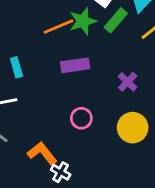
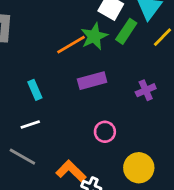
purple cross: (128, 82) -> (146, 90), turned 30
yellow circle: (133, 128) -> (139, 168), moved

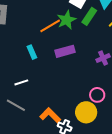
cyan rectangle: (35, 90) -> (32, 52), moved
pink circle: (105, 132) -> (97, 95), moved
yellow circle: (139, 168) -> (86, 112), moved

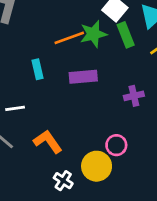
green rectangle: (89, 16) -> (126, 35), turned -66
orange L-shape: (50, 115) -> (48, 142), moved

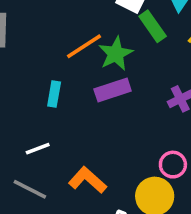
green star: (93, 34) -> (116, 54), moved
cyan rectangle: (38, 69) -> (54, 94), turned 36

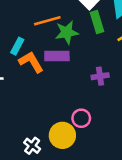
orange L-shape: (88, 180) -> (31, 62), moved

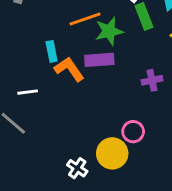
cyan rectangle: (17, 46) -> (52, 51), turned -35

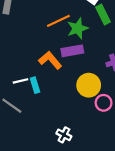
cyan rectangle: (52, 51) -> (35, 85), moved
yellow circle: (112, 153) -> (89, 85), moved

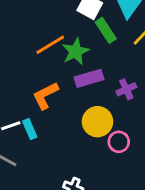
purple rectangle: (72, 51) -> (89, 78), moved
orange L-shape: (50, 60) -> (45, 95), turned -70

